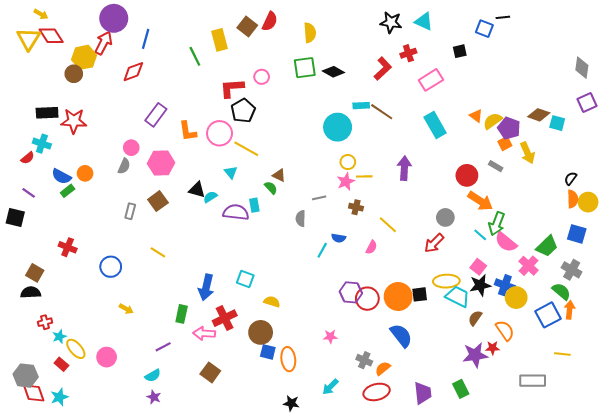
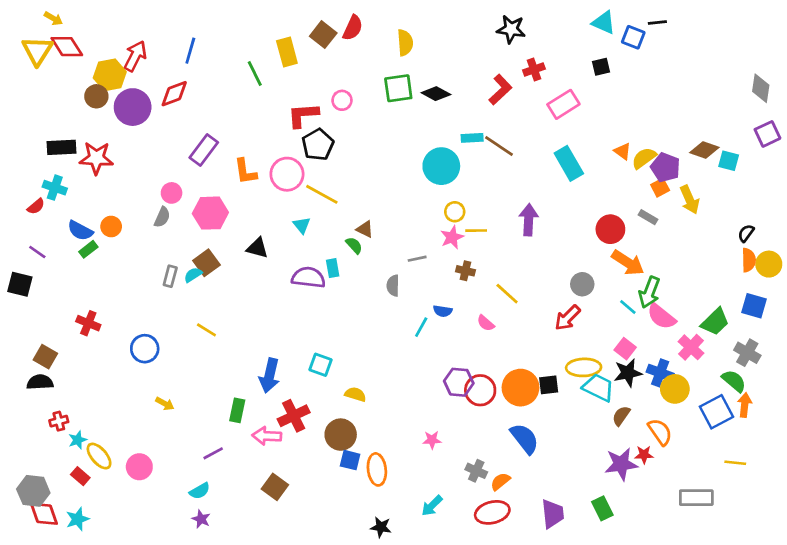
purple circle: (114, 18) -> (133, 107), moved
cyan triangle: (424, 21) -> (604, 22), moved
cyan semicircle: (210, 197) -> (193, 275), moved
pink semicircle: (371, 247) -> (486, 323), turned 104

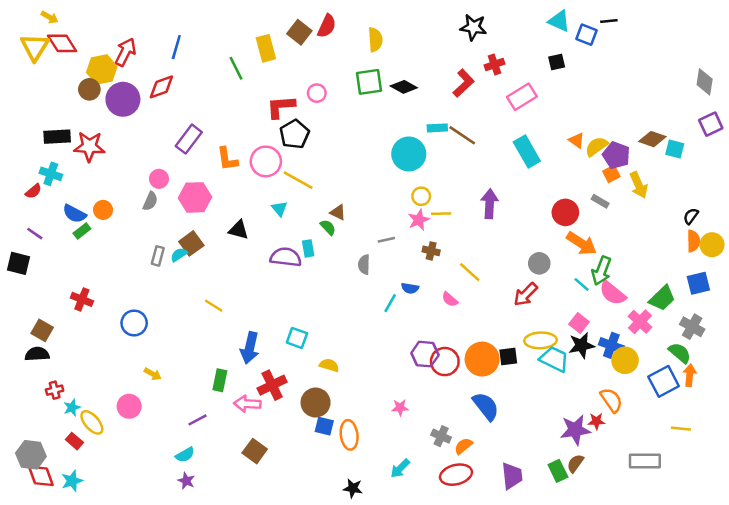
blue square: (754, 306) -> (698, 283), turned -30
yellow line: (206, 330) -> (214, 306), moved
brown semicircle: (621, 416) -> (575, 463), moved
pink circle: (139, 467) -> (129, 406), moved

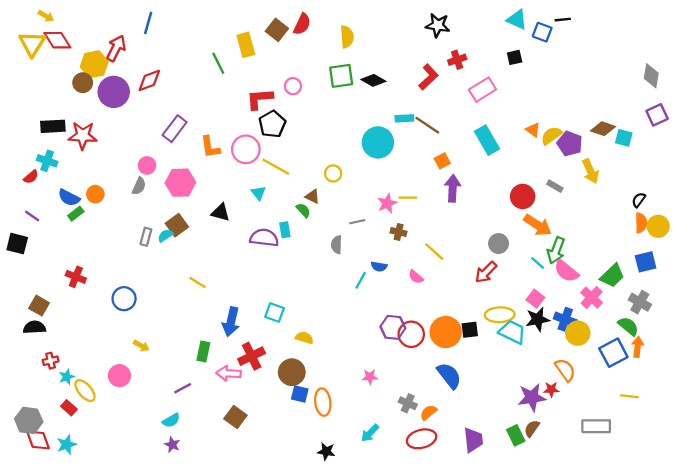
blue line: (176, 47) -> (148, 23), moved
orange square: (611, 174) -> (442, 161), moved
yellow circle: (421, 196) -> (333, 173), moved

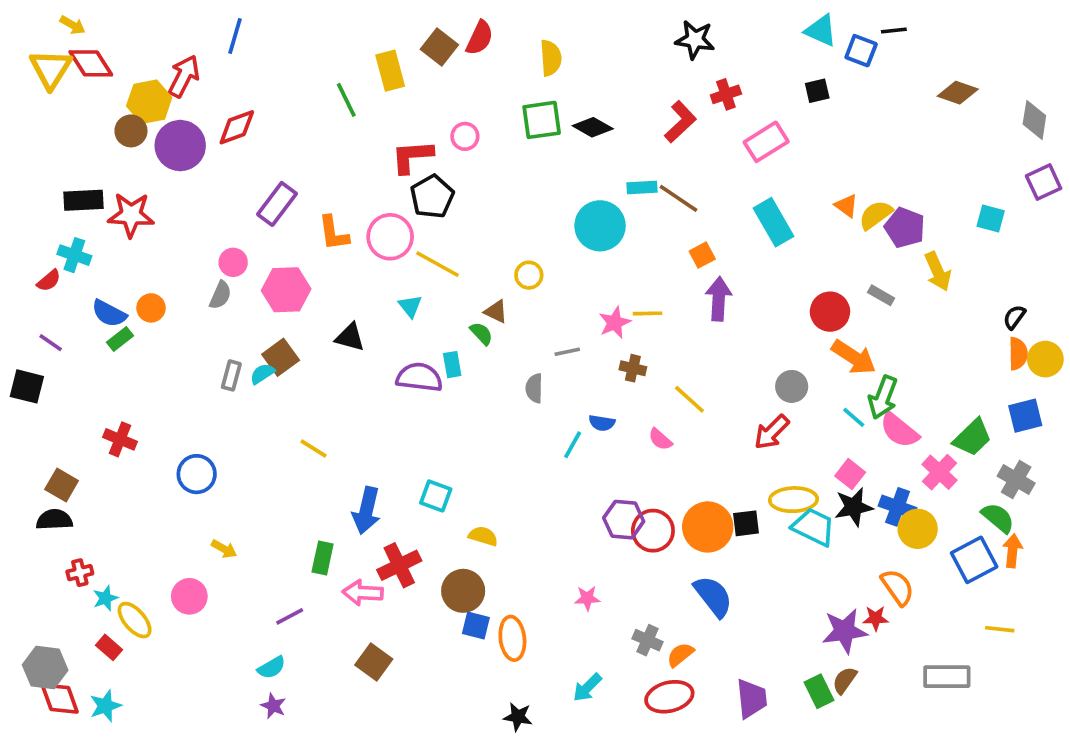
brown diamond: (603, 129) -> (958, 93), moved

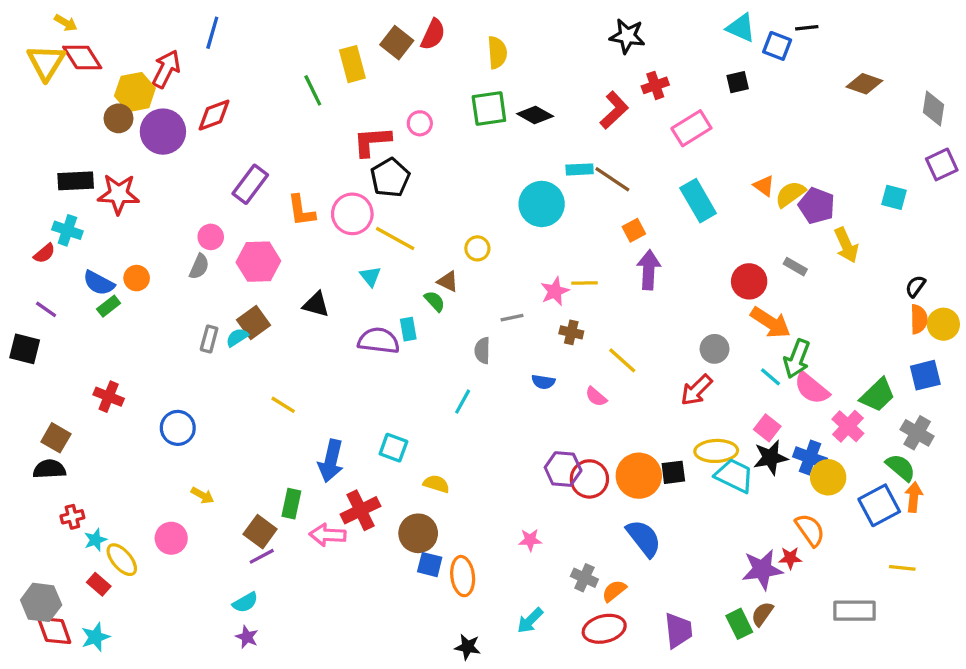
cyan line: (573, 445) -> (463, 402), moved
brown square: (374, 662) -> (260, 532), moved

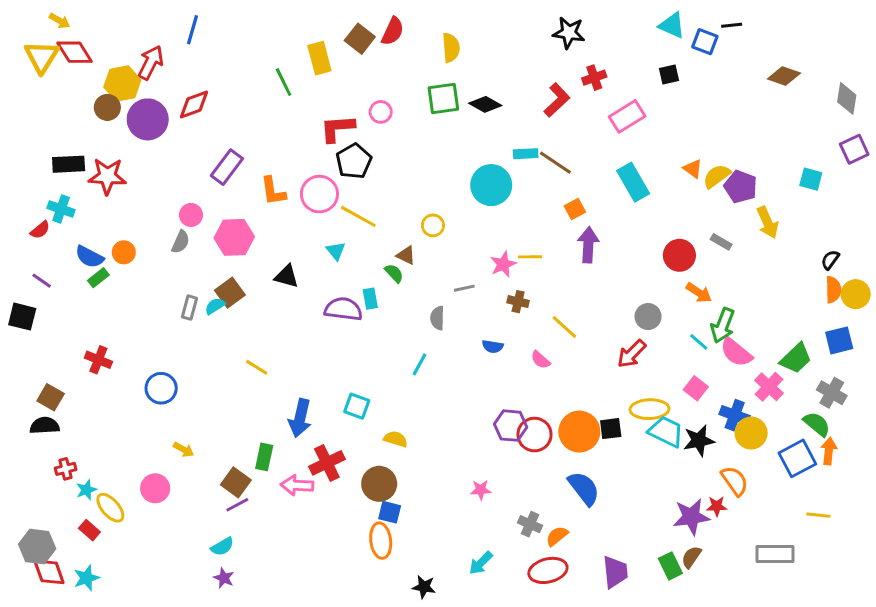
orange arrow: (771, 323) -> (699, 293), size x0.7
black star: (771, 458) -> (699, 441), moved
orange ellipse: (463, 576) -> (381, 541), moved

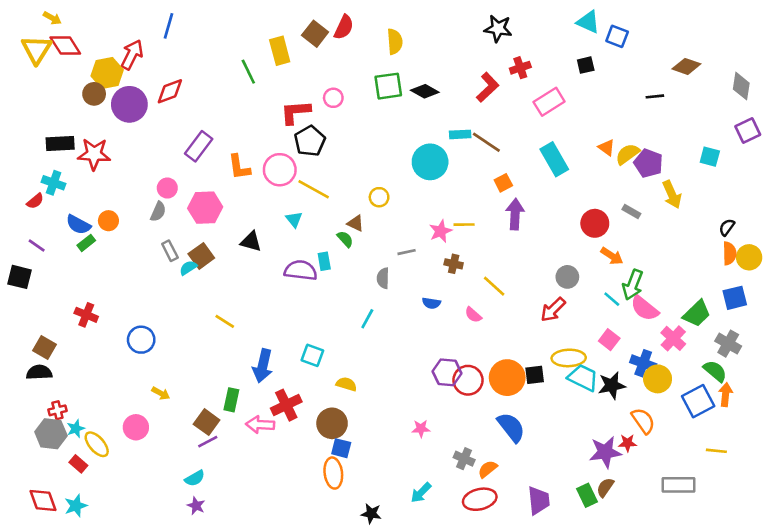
black line: (732, 25) -> (655, 96), moved
gray rectangle: (189, 308) -> (170, 251), moved, turned -42
gray hexagon: (37, 547) -> (51, 434), moved

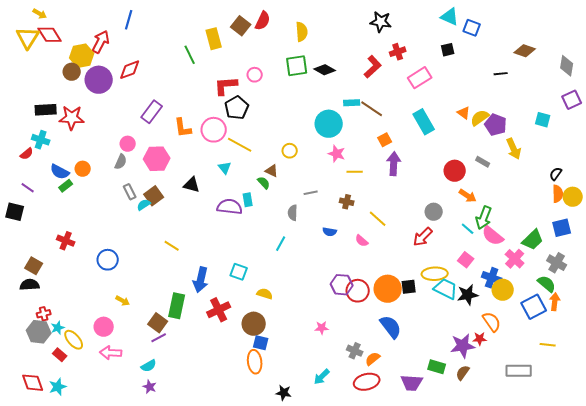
pink star: (441, 231) -> (337, 154), moved, turned -30
green rectangle: (231, 400) -> (177, 306), size x1.4
pink arrow: (260, 425) -> (111, 353), moved
green rectangle: (587, 495) -> (437, 367), moved, turned -48
purple trapezoid: (539, 500) -> (412, 383), turned 100

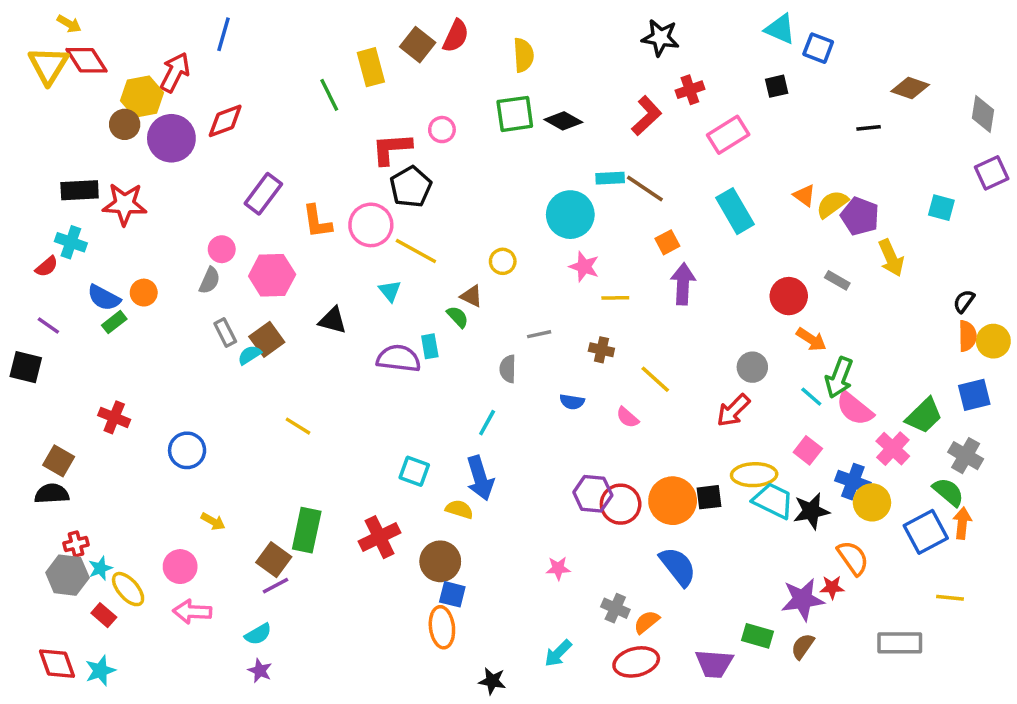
blue arrow: (201, 280) -> (480, 478), moved, turned -30

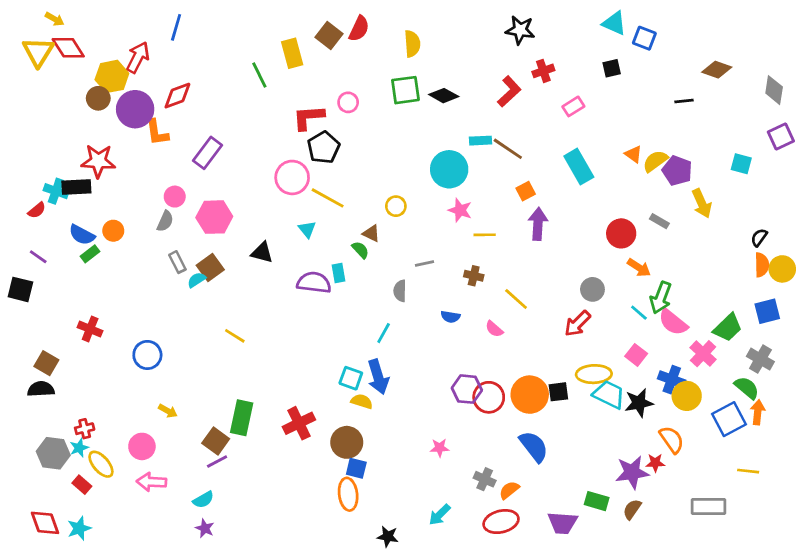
pink rectangle: (728, 135) -> (573, 106), size x0.7
black rectangle: (80, 190) -> (76, 187), moved
orange L-shape: (317, 221) -> (157, 132), moved
cyan square: (414, 471) -> (351, 378), moved
red cross: (76, 544) -> (85, 429), moved

